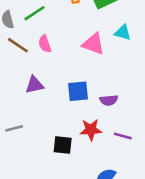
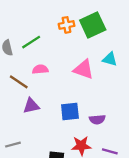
pink semicircle: (45, 44) -> (40, 69), turned 105
brown line: (18, 45) -> (19, 82), moved

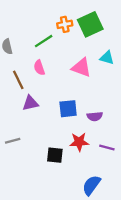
green line: (31, 42) -> (44, 41), moved
pink semicircle: (40, 69) -> (39, 68), turned -104
brown line: (19, 82) -> (18, 80), turned 30

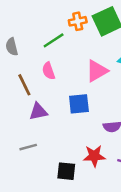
pink triangle: (81, 68) -> (97, 71), turned -50
blue square: (68, 109) -> (79, 104), moved
gray line: (13, 141) -> (28, 147), moved

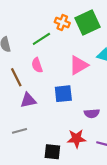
orange cross: (78, 21) -> (62, 22), turned 32

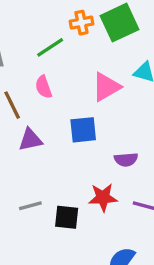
orange cross: (62, 22) -> (81, 23), turned -32
gray line: (20, 131) -> (30, 206), moved

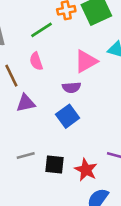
blue square: (83, 130) -> (68, 116), moved, turned -30
purple semicircle: (126, 160) -> (71, 87), moved
red star: (103, 197) -> (86, 170), moved, turned 30

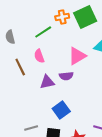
purple triangle: (26, 103) -> (47, 82), moved
blue square: (68, 116) -> (61, 110), moved

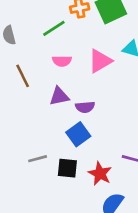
pink semicircle: (39, 56) -> (62, 61), moved, turned -72
purple semicircle: (66, 76) -> (85, 107), moved

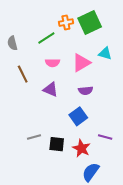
purple triangle: (59, 96) -> (50, 90), turned 35
purple semicircle: (85, 107) -> (86, 91), moved
blue square: (78, 134) -> (78, 116), moved

